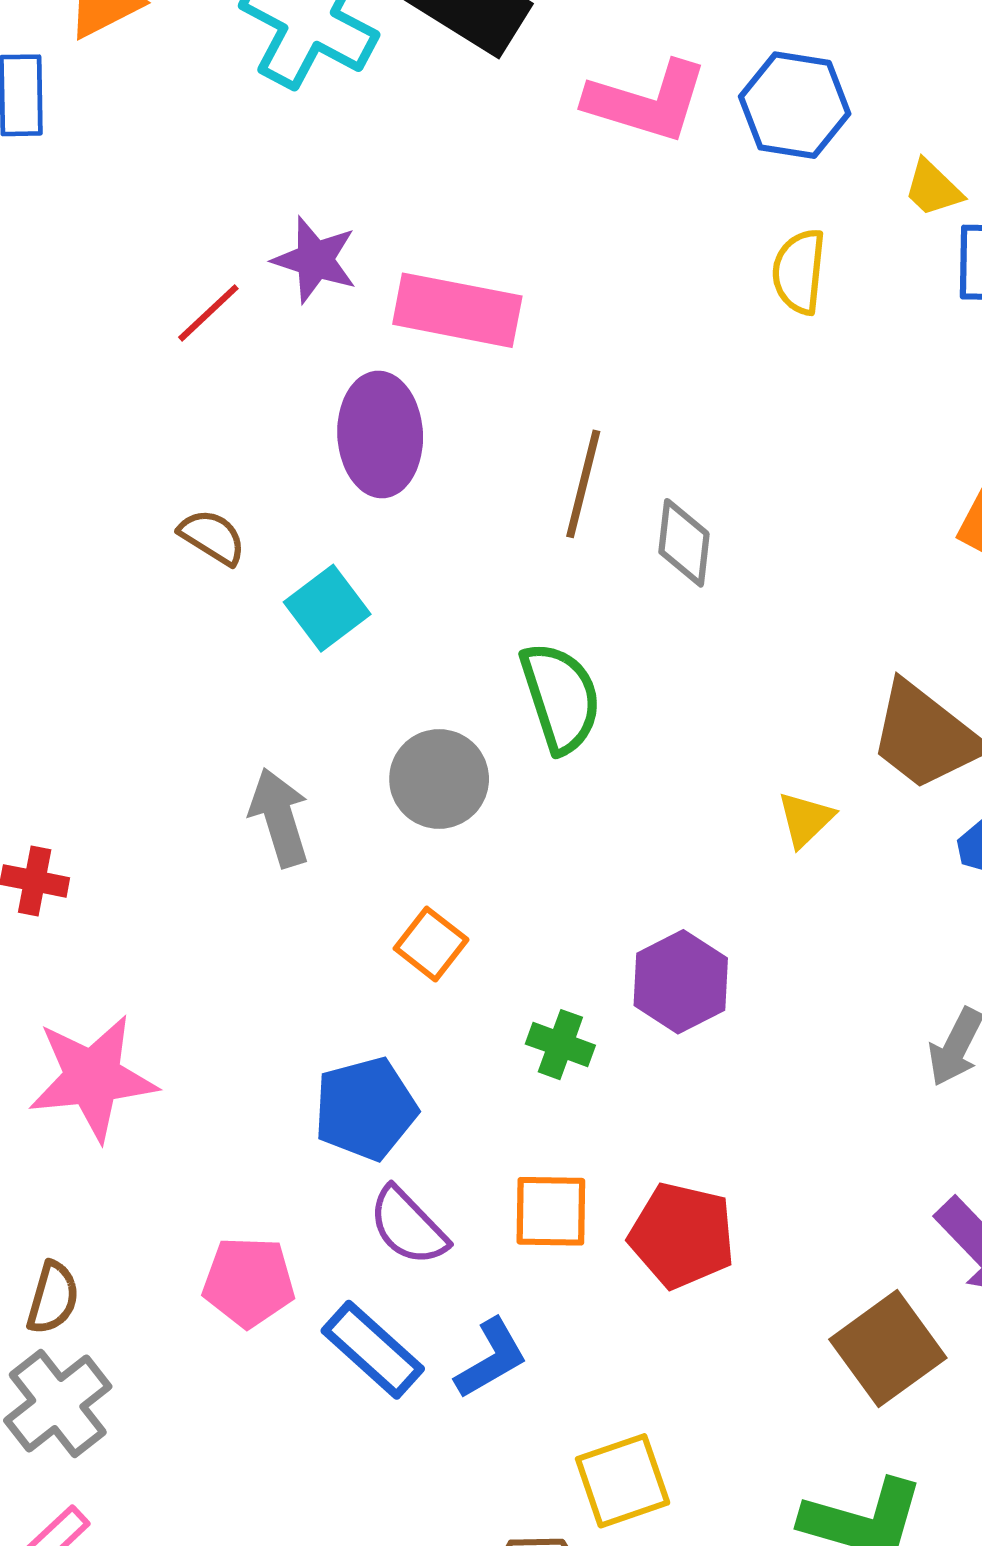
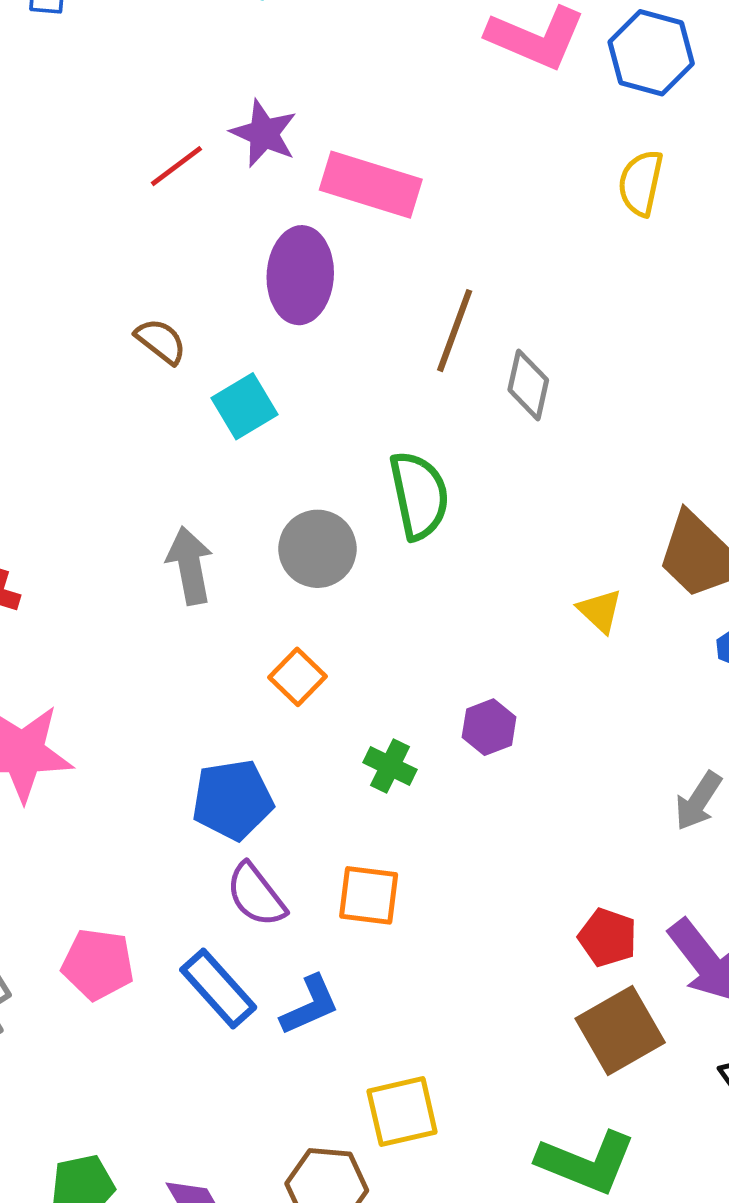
yellow triangle: (806, 819) -> (600, 611), turned -39
purple hexagon: (681, 982) -> (489, 727), size x0.7
red pentagon: (682, 1235) -> (608, 937), moved, size x0.7
pink pentagon: (249, 1282) -> (98, 964), moved

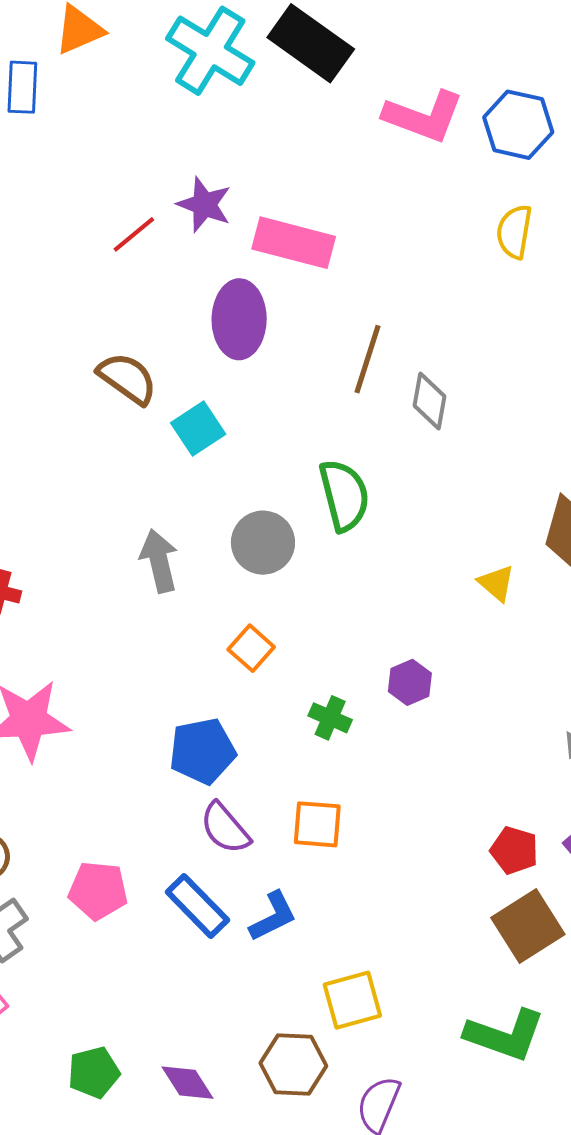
brown semicircle: (161, 341) -> (127, 378), size x1.4

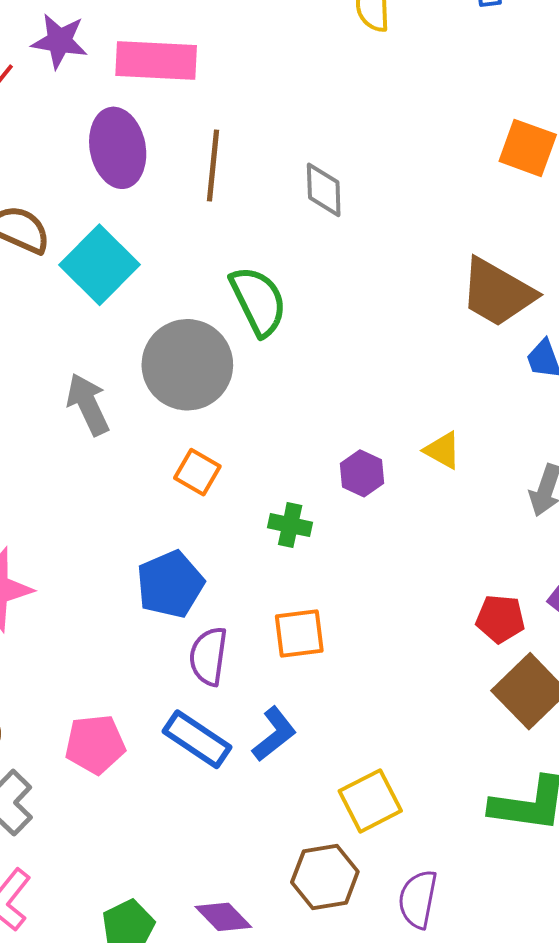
brown line: (367, 359) -> (213, 165), moved
cyan square: (198, 429) -> (99, 265), size x1.4
gray circle: (263, 543) -> (187, 365), size x1.4
yellow triangle: (496, 583) -> (443, 450), moved
purple semicircle: (225, 828) -> (208, 656), turned 60

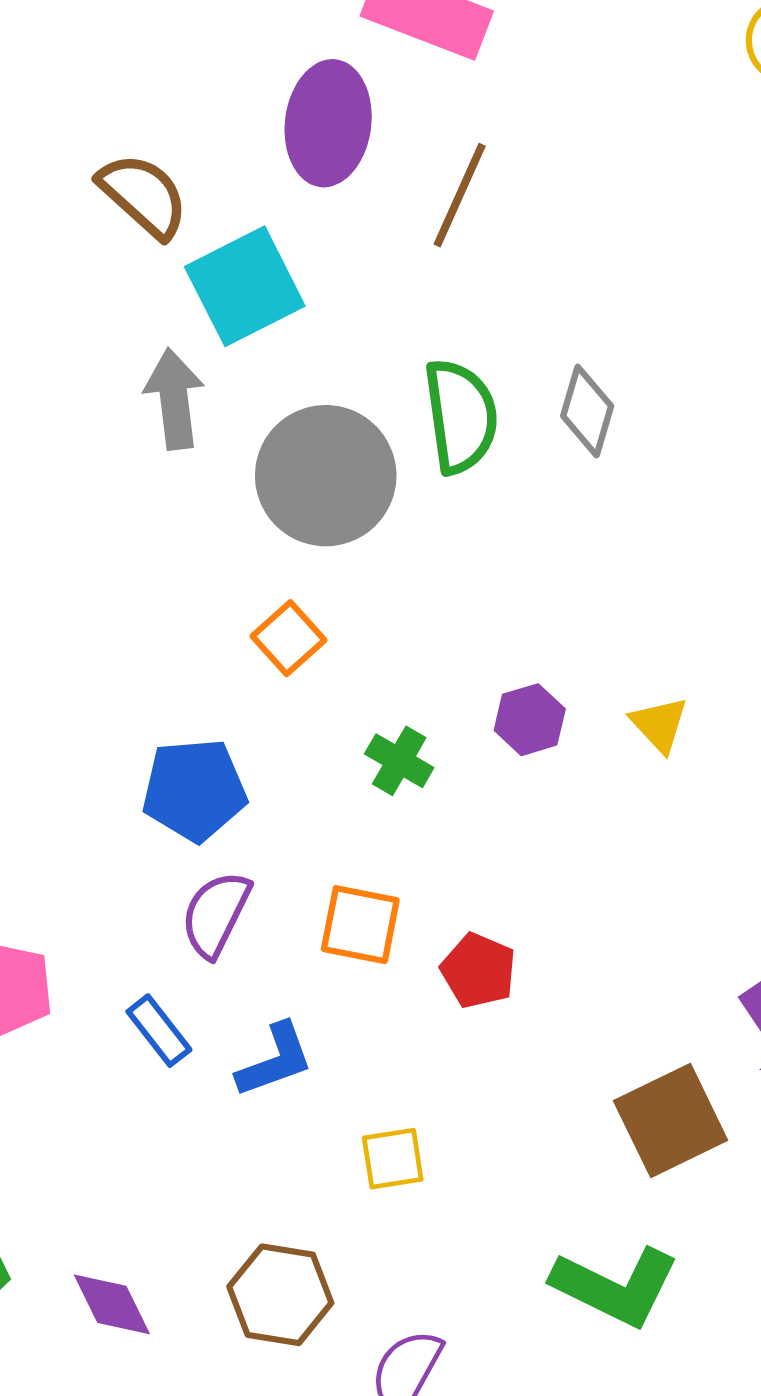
gray diamond: (324, 190) -> (587, 411), moved
gray arrow: (88, 404) -> (174, 399), moved
red pentagon: (500, 619) -> (478, 971), moved
blue rectangle: (197, 739) -> (159, 1031), size x0.7
yellow square: (370, 801) -> (393, 1159), moved, size x0.7

